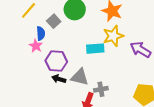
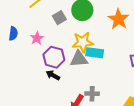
blue semicircle: (41, 33) -> (13, 34), moved
yellow star: (113, 36) -> (83, 42), moved
gray triangle: (80, 77) -> (79, 59), moved, turned -30

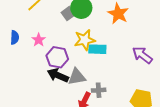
gray square: (59, 18) -> (68, 14), moved
gray triangle: (79, 59) -> (77, 77), moved
black arrow: (53, 75) -> (58, 75), size x1.5

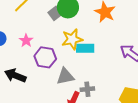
black arrow: (58, 75) -> (15, 76), moved

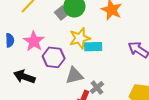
pink star: (26, 41) -> (34, 41), size x1.5
gray cross: (87, 89) -> (97, 88), turned -32

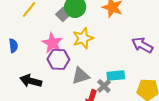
pink star: (34, 41) -> (52, 43), moved
cyan rectangle: (93, 47) -> (116, 75), moved

